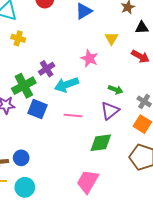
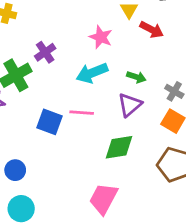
red arrow: (140, 56) -> (152, 30), moved
cyan arrow: (66, 85) -> (92, 73), moved
blue square: (38, 109) -> (50, 122), moved

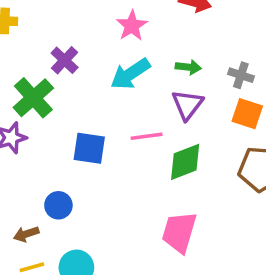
pink star: (101, 37) -> (132, 26), turned 30
pink line: (82, 113) -> (147, 136), moved
blue circle: (15, 170) -> (58, 205), moved

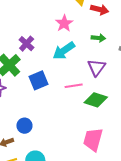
green arrow: (188, 67) -> (98, 38), moved
blue square: (89, 148) -> (39, 80), moved, turned -30
green diamond: (185, 162) -> (96, 100), turned 40

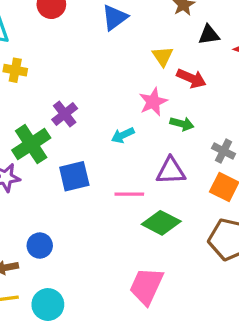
pink star: (64, 23) -> (153, 102), moved
cyan arrow: (64, 51) -> (123, 135), size x0.6
purple triangle: (96, 67) -> (171, 171), turned 42

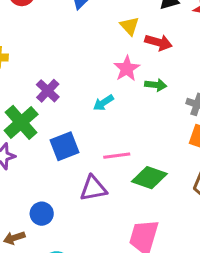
purple triangle: (171, 171) -> (93, 188), moved

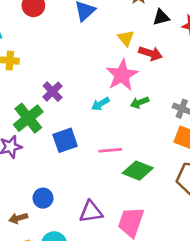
pink star: (127, 69) -> (122, 75), size x1.4
green arrow: (156, 85) -> (140, 102), moved, turned 150
purple triangle: (93, 188) -> (91, 212), moved

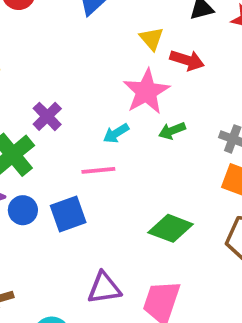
blue square: (65, 140) -> (68, 214), moved
pink line: (110, 150) -> (98, 170), moved
blue circle: (43, 198) -> (23, 210), moved

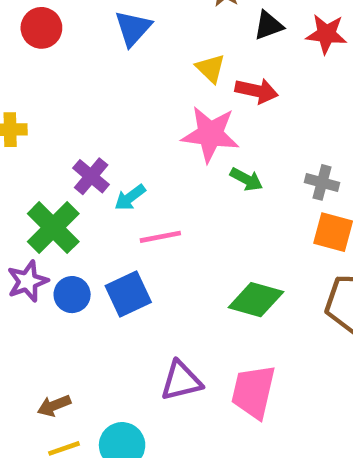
pink star: (146, 92) -> (210, 134), turned -30
green arrow: (172, 131) -> (246, 179), turned -125
cyan arrow: (116, 133) -> (130, 198), moved

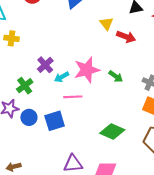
pink star: (210, 134) -> (87, 70), moved, turned -30
green cross: (53, 228) -> (25, 86), size x0.7

